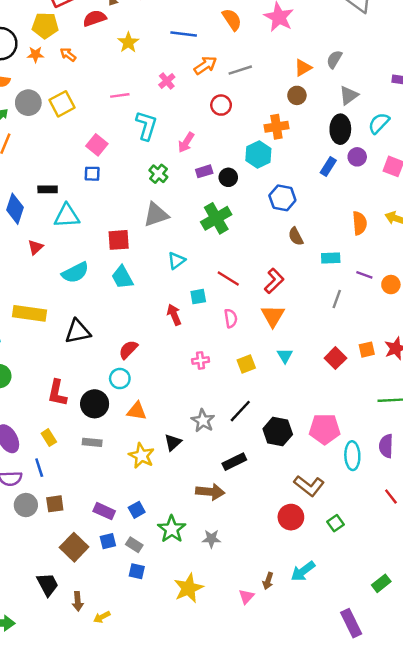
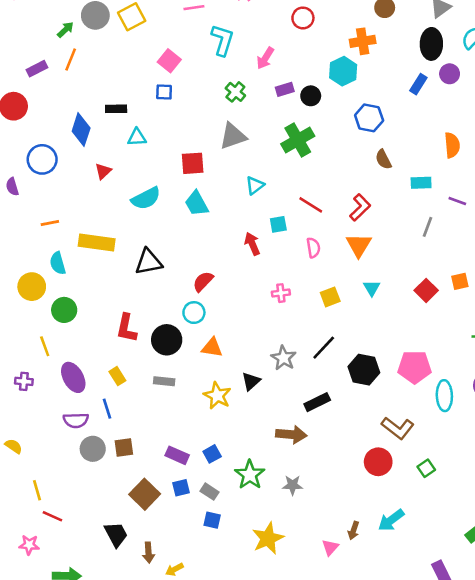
cyan triangle: (67, 216) -> (137, 137), size x0.7

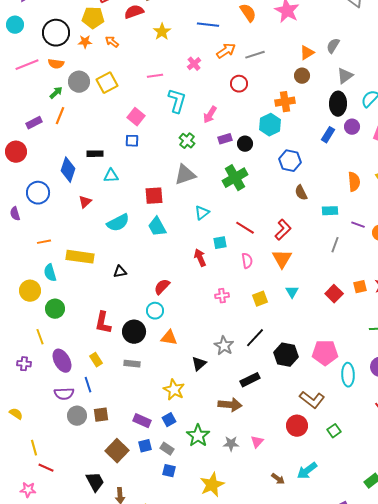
black triangle: (149, 262) -> (120, 272), size x0.6
yellow star: (217, 396) -> (174, 390), moved
brown arrow: (354, 531) -> (278, 479), turned -72
pink triangle: (330, 547) -> (257, 442), moved

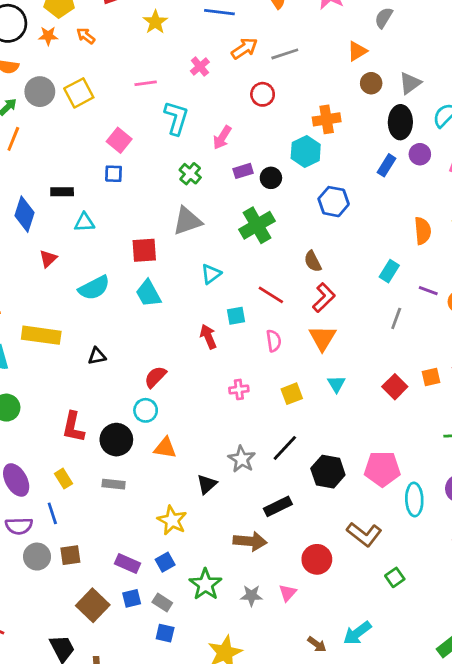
gray semicircle: (333, 46) -> (384, 18), moved
brown circle: (302, 76) -> (371, 83), moved
brown semicircle: (301, 193) -> (313, 261), moved
cyan rectangle: (330, 211) -> (389, 271), turned -56
red circle: (297, 426) -> (317, 559), moved

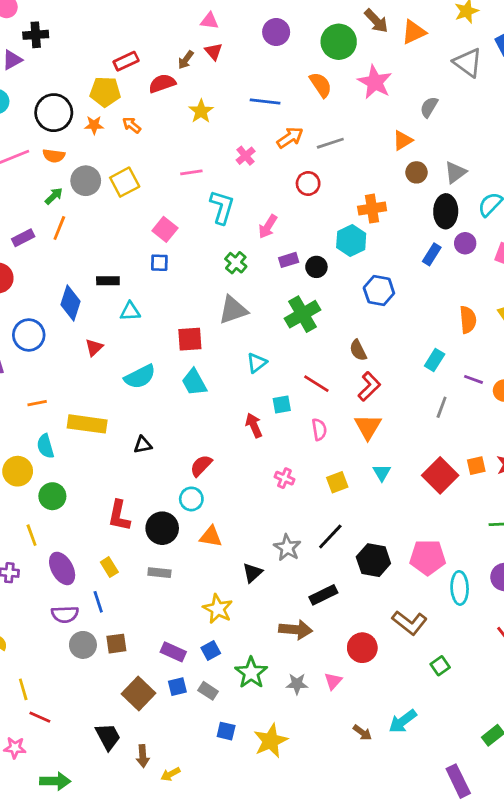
red square: (395, 387) -> (440, 475), size x1.4
pink cross: (239, 389) -> (284, 478), turned 30
blue square: (165, 633) -> (226, 731), moved

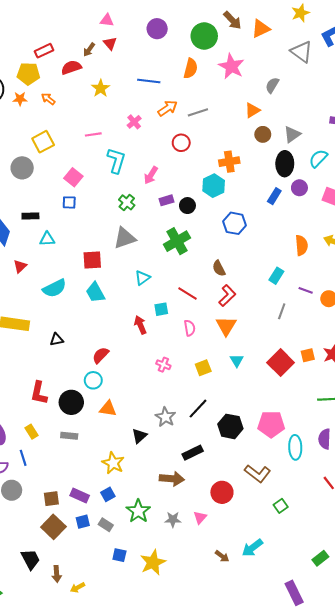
orange semicircle: (321, 85) -> (191, 68), turned 48
gray circle: (86, 181) -> (22, 168), moved
brown square: (116, 644) -> (51, 499), moved

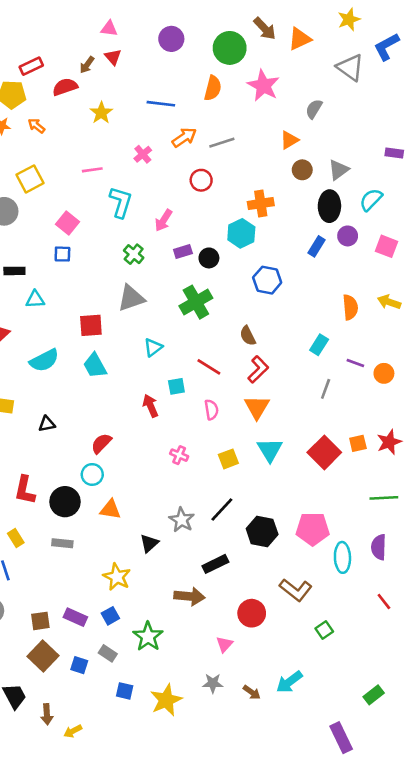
cyan triangle: (237, 360) -> (270, 450), size x1.5
gray star: (173, 520) -> (213, 683), moved
blue square: (83, 522) -> (79, 665), moved, turned 32

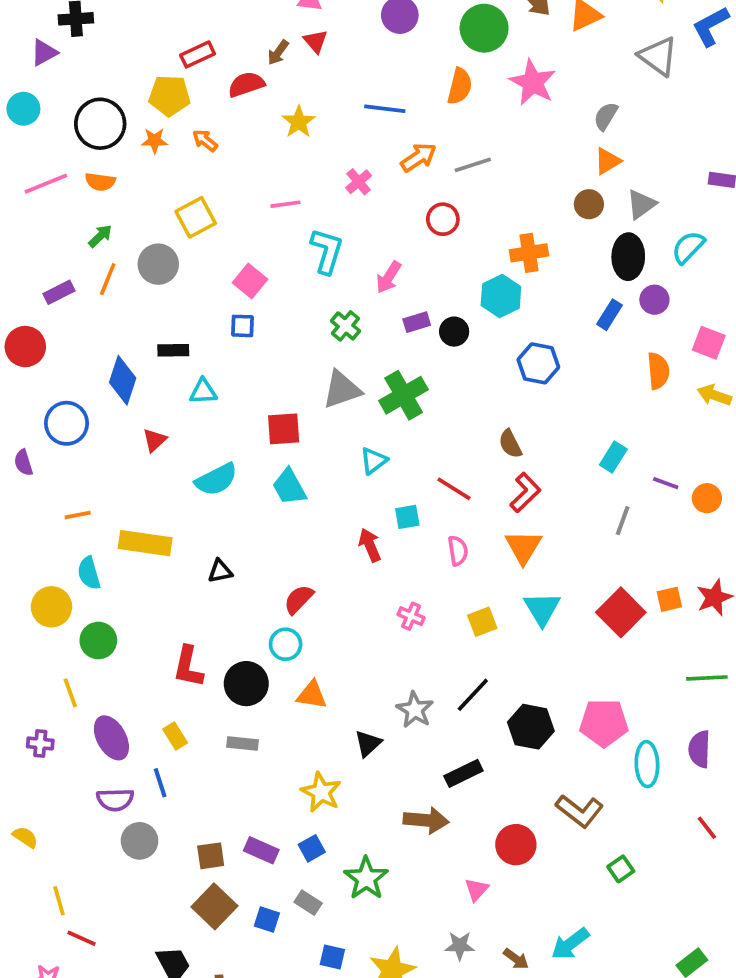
orange triangle: (289, 140) -> (608, 161), moved
pink square: (387, 246) -> (709, 343), moved
green cross: (196, 302) -> (404, 395), moved
orange semicircle: (350, 307) -> (658, 371), moved

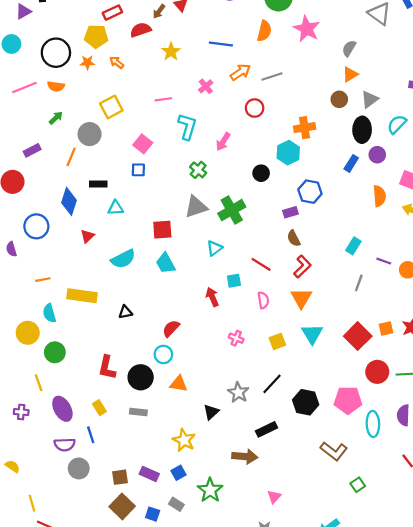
orange line: (108, 279) -> (71, 157), moved
purple rectangle: (417, 322) -> (290, 212), moved
red circle: (516, 845) -> (377, 372), moved

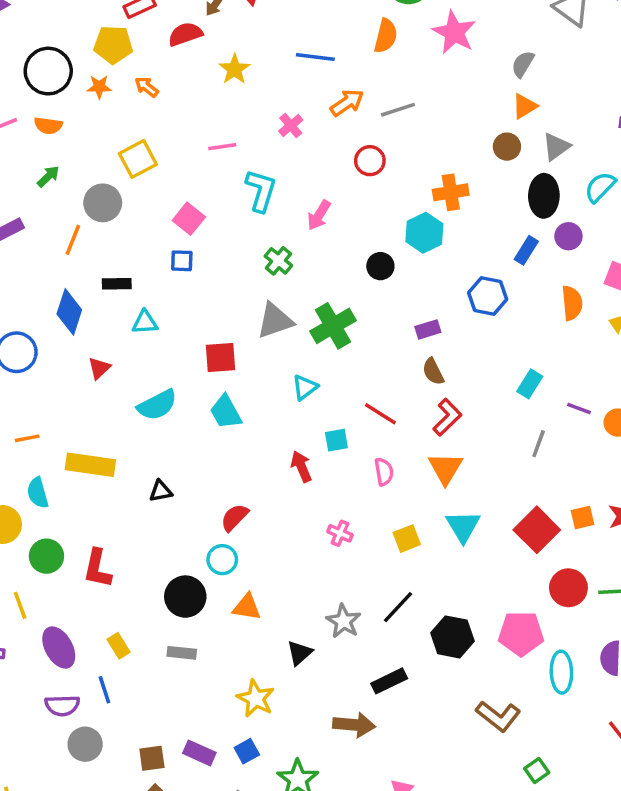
blue hexagon: (310, 192) -> (488, 296), moved
red L-shape: (107, 368) -> (97, 568), moved

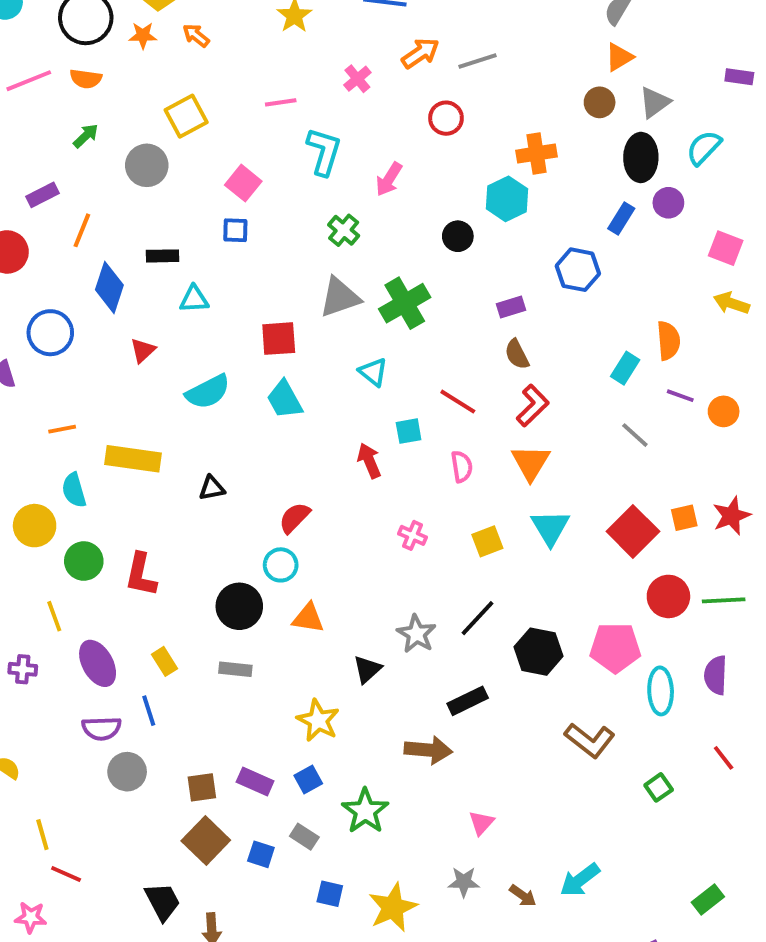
orange line: (73, 240) -> (82, 230), moved
orange semicircle: (572, 303) -> (668, 341), moved
cyan triangle: (305, 387) -> (373, 372), turned -44
gray line: (539, 444) -> (635, 435), turned -68
green square: (537, 771) -> (659, 787), moved

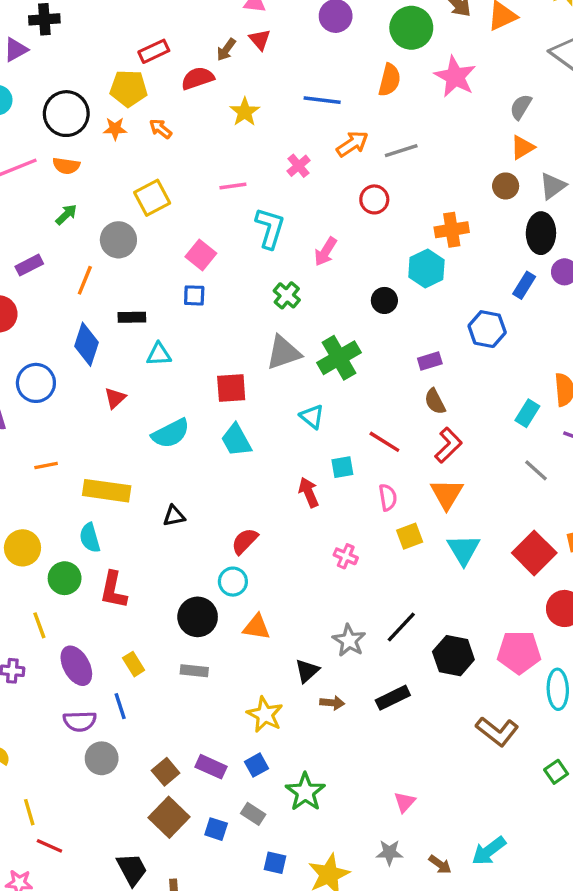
orange line: (82, 230) -> (85, 280), moved
cyan semicircle: (74, 490) -> (90, 538), moved
yellow square: (487, 541) -> (410, 536), moved
brown arrow: (428, 750) -> (332, 703), moved, size x0.6
brown square: (202, 787) -> (166, 772), turned -32

